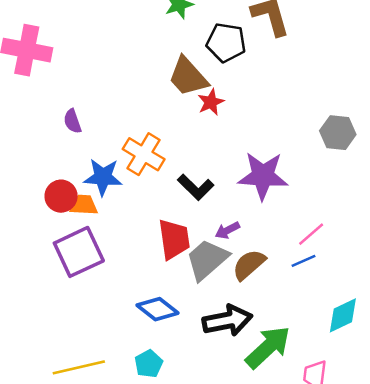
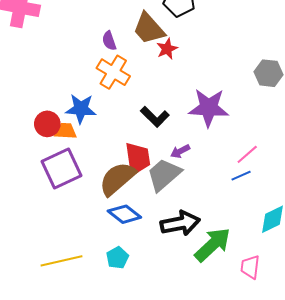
purple semicircle: (72, 121) -> (109, 41), moved
orange cross: (144, 154) -> (113, 72), moved
brown semicircle: (249, 265) -> (117, 179), moved, size x1.4

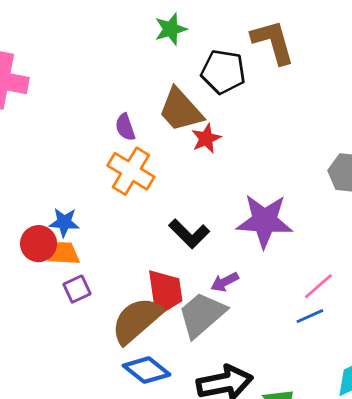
blue star: (81, 109) -> (64, 222), moved, size x0.7
purple square: (62, 169) -> (77, 289), moved, size x0.5

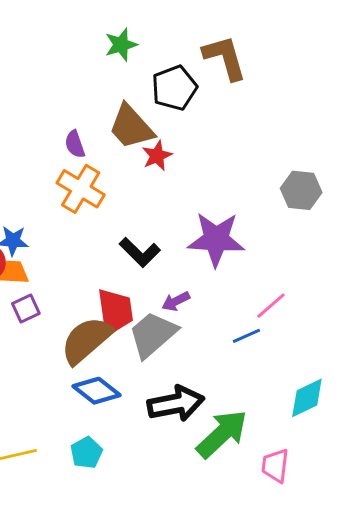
black pentagon: (223, 72) -> (174, 88), turned -30
blue line: (310, 316) -> (246, 336), moved

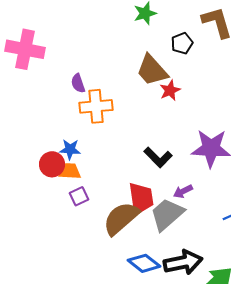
black pentagon: (174, 88) -> (182, 43), size x0.7
purple semicircle: (75, 144) -> (78, 83), moved
orange cross: (81, 189) -> (96, 106), moved, turned -36
blue diamond: (96, 391) -> (144, 263), moved

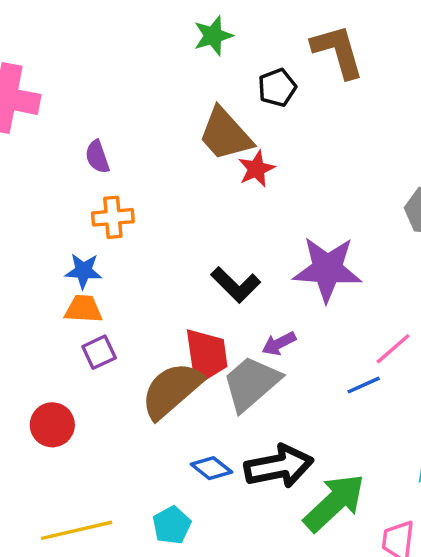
orange cross: (96, 106) -> (113, 217), moved, size x0.7
red circle: (52, 164) -> (52, 425), moved
blue diamond: (144, 263) -> (211, 468), size x0.7

